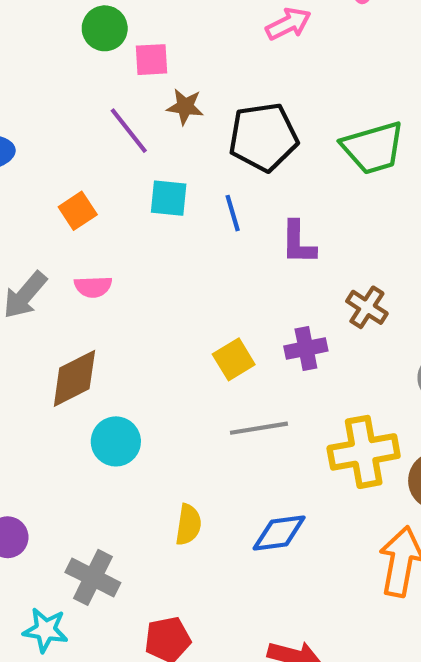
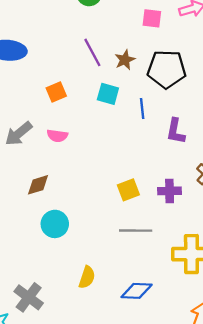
pink square: (152, 60) -> (152, 18), moved
brown star: (185, 107) -> (125, 60), moved, turned 30
brown diamond: (74, 378) -> (38, 185), size x0.7

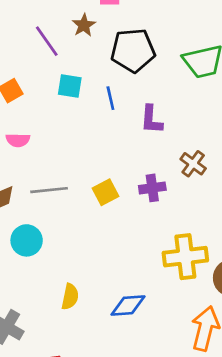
brown star: (125, 60) -> (84, 25), moved
gray line: (136, 231) -> (49, 190), moved

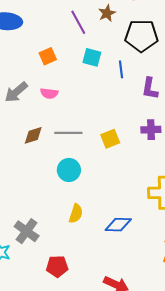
purple cross: (152, 188) -> (151, 130), moved
cyan circle: (27, 240) -> (69, 170), moved

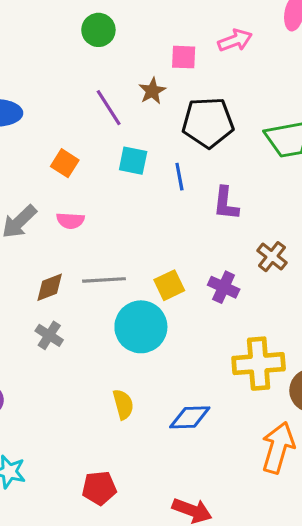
orange square: (48, 56) -> (65, 163), turned -30
purple cross: (151, 130) -> (224, 287), moved, turned 30
cyan circle: (69, 170) -> (141, 327), moved, size x1.4
yellow semicircle: (76, 214) -> (123, 404), turned -30
gray cross: (27, 231) -> (49, 335), moved, size x0.7

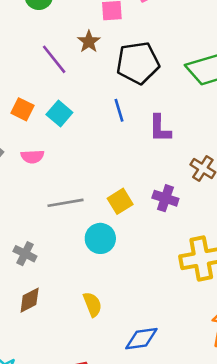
cyan square: (133, 161) -> (59, 114), moved, turned 35
brown diamond: (50, 287) -> (30, 300), moved
cyan circle: (141, 327) -> (100, 238), size x0.7
blue diamond: (190, 417) -> (141, 339), moved

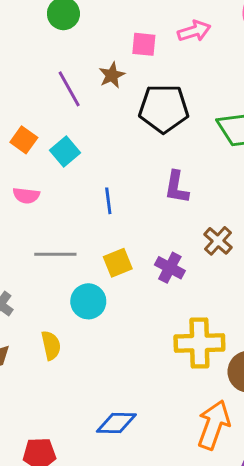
blue line: (119, 110) -> (108, 201), moved
yellow semicircle: (92, 304) -> (51, 345), moved

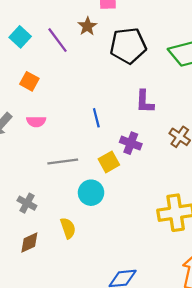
cyan square: (65, 152) -> (20, 37), moved
purple cross: (170, 268) -> (131, 143), moved

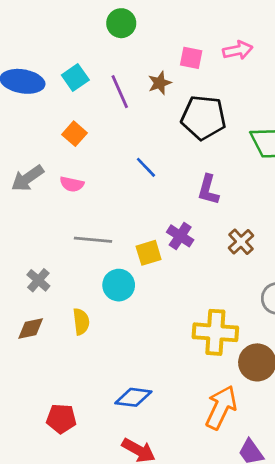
blue line: (96, 118) -> (146, 167), moved, turned -42

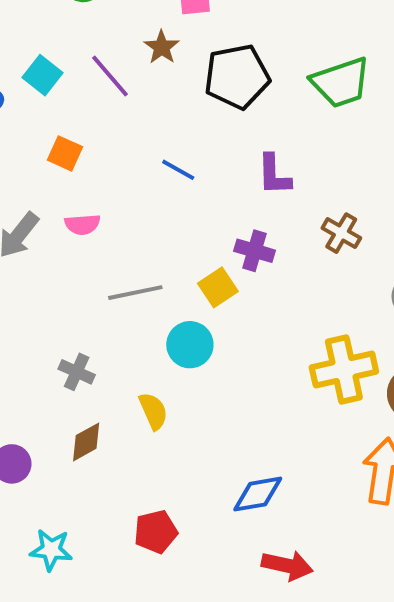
red pentagon: (61, 419) -> (156, 532), moved

